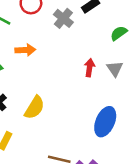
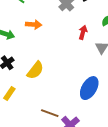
red arrow: (89, 68) -> (83, 32), moved

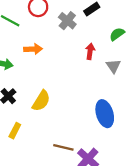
blue ellipse: (89, 88) -> (105, 114), turned -40

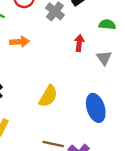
green semicircle: (117, 34) -> (107, 25), turned 42
yellow semicircle: (41, 101) -> (48, 96), moved

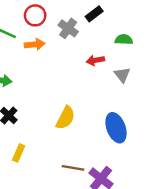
orange arrow: (20, 42) -> (35, 44), moved
red arrow: (79, 43) -> (95, 60), turned -105

